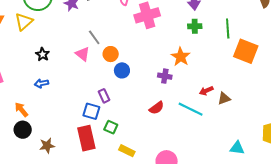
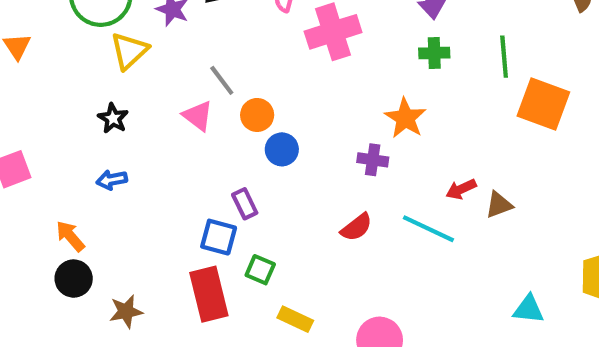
yellow triangle: (24, 22) -> (129, 51), moved

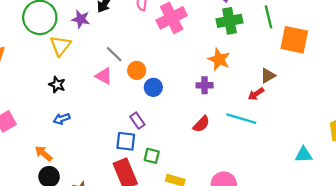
green cross: (434, 53) -> (229, 21), size x1.5
brown triangle: (499, 205) -> (268, 76), moved

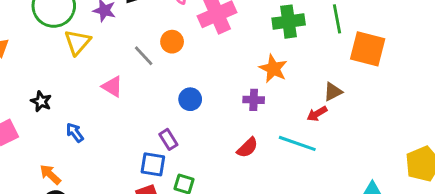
orange circle: (137, 70) -> (172, 42), moved
pink triangle: (104, 76) -> (112, 87), moved
black star: (57, 85) -> (41, 101), moved
blue arrow: (62, 119) -> (75, 133), turned 70

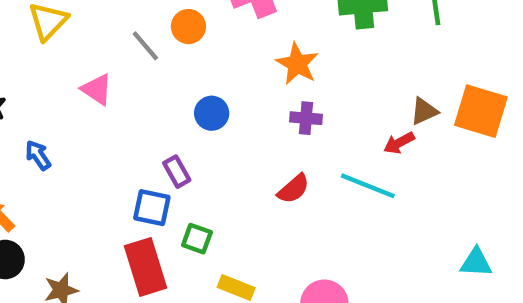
orange square: (368, 49) -> (481, 111), moved
orange star: (273, 69) -> (297, 64), moved

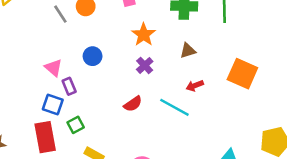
pink triangle: (97, 89) -> (53, 68), moved
brown triangle: (424, 111) -> (188, 51), moved
purple cross: (306, 118) -> (145, 65), turned 35
green square: (197, 239) -> (76, 125), turned 35

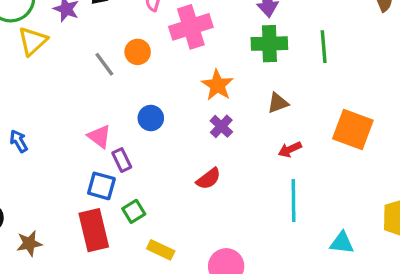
cyan line: (174, 107) -> (294, 200), moved, turned 64

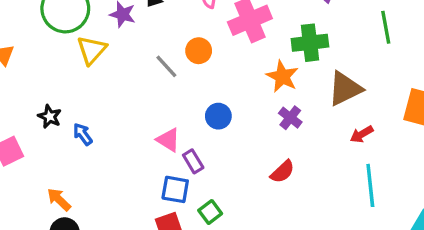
green cross: (269, 44) -> (310, 43), moved
brown triangle: (278, 103) -> (345, 89), size x1.6
blue arrow: (19, 141) -> (83, 134), moved

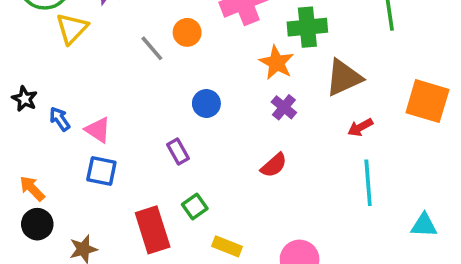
pink triangle: (168, 140) -> (98, 130), moved
blue square: (175, 189) -> (101, 171), moved

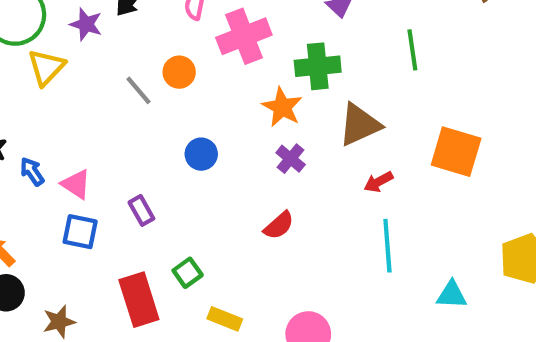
purple rectangle: (178, 151) -> (141, 210), moved

